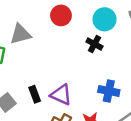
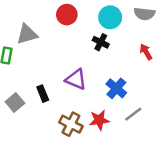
blue cross: (109, 91) -> (116, 88), turned 30
purple triangle: (61, 95) -> (76, 79), moved

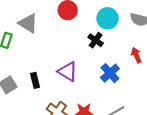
gray triangle: (27, 34) -> (28, 23), turned 40
blue cross: (116, 88) -> (110, 73), moved

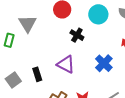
gray triangle: (28, 23) -> (28, 24), turned 30
black cross: (96, 40) -> (77, 35), moved

